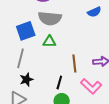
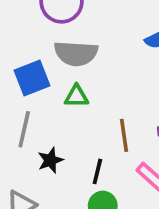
black star: (26, 80) -> (50, 160), moved

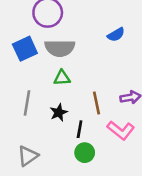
blue square: (32, 78) -> (25, 49), moved
black star: (50, 160) -> (59, 112), moved

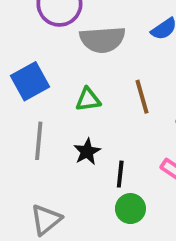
gray semicircle: (60, 48) -> (102, 40), moved
blue square: (25, 49) -> (30, 81), moved
brown line: (97, 103) -> (142, 97), moved

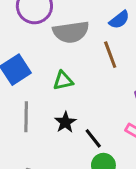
brown line: (142, 97) -> (110, 55), moved
black line: (120, 174) -> (93, 138), turned -40

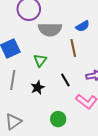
green triangle: (63, 81) -> (40, 60), turned -48
black line: (93, 138) -> (65, 80), moved

